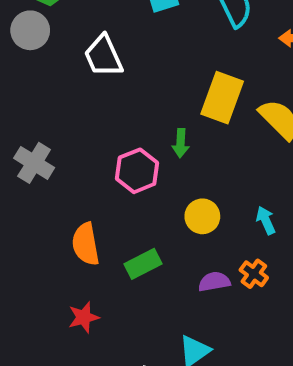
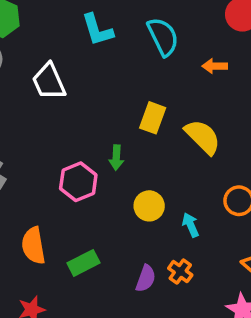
yellow rectangle: (222, 98) -> (153, 118), size x0.7
yellow circle: (202, 216) -> (149, 206), moved
purple semicircle: (214, 282) -> (146, 278), turned 120

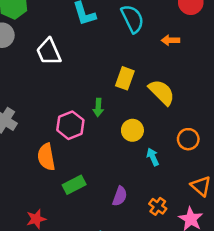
yellow circle: (149, 206) -> (132, 130), moved
orange semicircle: (33, 246) -> (46, 157), moved
orange cross: (180, 272) -> (158, 206), moved

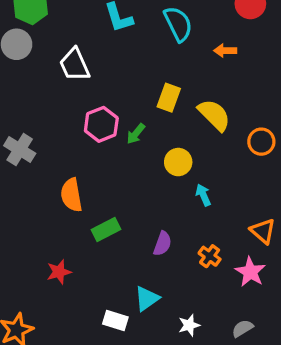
green arrow: (98, 107) -> (136, 134), turned 36
pink hexagon: (70, 125) -> (101, 124), moved
orange circle: (188, 139) -> (261, 142), moved

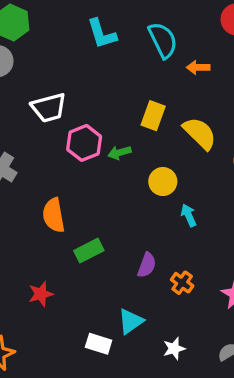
orange arrow: (225, 51) -> (198, 67), moved
white trapezoid: (75, 65) -> (49, 108), moved, turned -81
green arrow: (136, 134) -> (119, 153), turned 35
orange cross: (210, 256) -> (182, 283), moved

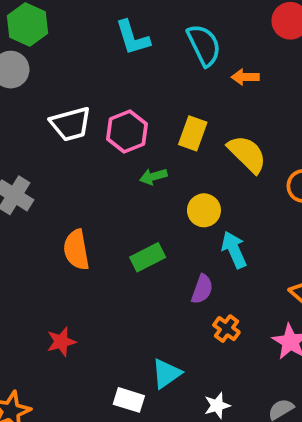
pink hexagon: (84, 143) -> (127, 131), moved
cyan arrow: (189, 215) -> (234, 250), size x1.4
green rectangle: (89, 251) -> (148, 257), moved
purple semicircle: (147, 265) -> (202, 289), moved

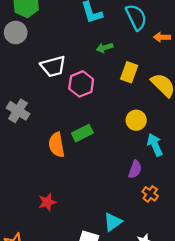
pink hexagon: (127, 131) -> (81, 84), moved
green arrow: (153, 177) -> (105, 48), moved
green rectangle: (148, 257) -> (82, 133), moved

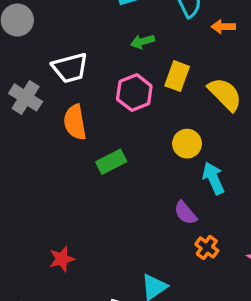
pink hexagon: (81, 84) -> (134, 93), moved
gray cross: (18, 111) -> (26, 97), moved
orange semicircle: (57, 145) -> (75, 122), moved
purple semicircle: (135, 169) -> (185, 213), turned 120

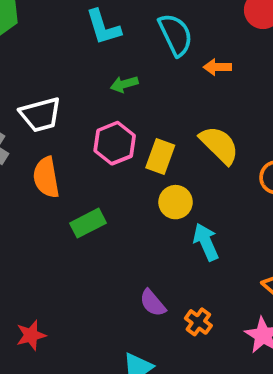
yellow rectangle: (177, 76) -> (160, 156), moved
purple semicircle: (185, 213) -> (153, 303), moved

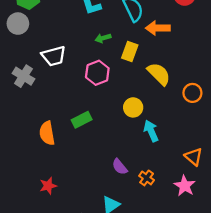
orange arrow: (217, 67) -> (158, 28), size x1.5
yellow rectangle: (160, 156) -> (130, 52), moved
orange semicircle: (46, 177) -> (47, 133), moved

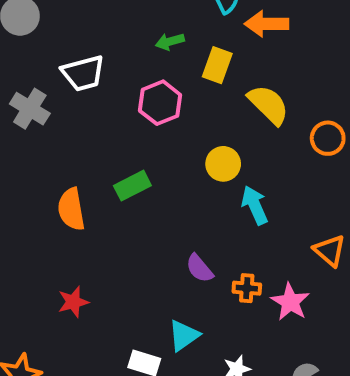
orange cross: (147, 178) -> (247, 288), turned -32
pink star: (185, 186) -> (290, 302), moved

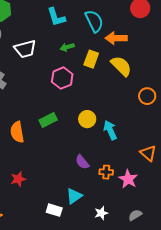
white trapezoid: (83, 73) -> (25, 49), moved
yellow semicircle: (269, 105) -> (121, 66), moved
yellow circle: (223, 164) -> (87, 119), moved

